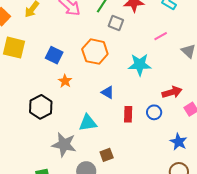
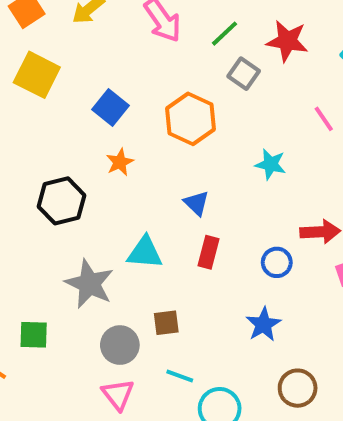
pink line: (161, 36) -> (324, 119), turned 72
cyan star: (140, 65) -> (271, 164), size x0.7
red rectangle: (128, 114) -> (208, 252), moved
blue star: (179, 142) -> (263, 324), moved

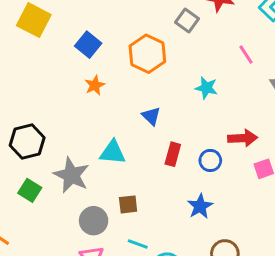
black hexagon: (62, 201) -> (27, 141), moved
red rectangle: (208, 252) -> (173, 154), moved
green square: (34, 335) -> (30, 190), moved, turned 30

